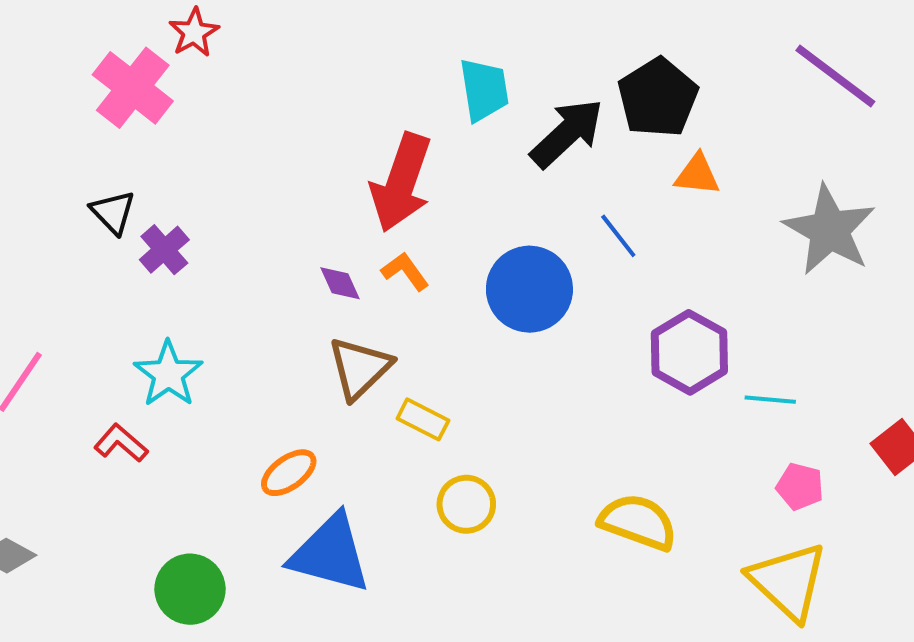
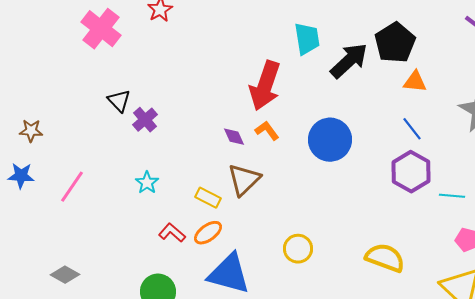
pink cross: (133, 88) -> (101, 29), moved
blue line: (618, 236) -> (412, 129), moved
cyan star: (168, 374) -> (147, 183), size x0.7
yellow rectangle: (423, 419) -> (208, 198), moved
red L-shape: (121, 443) -> (172, 233), moved

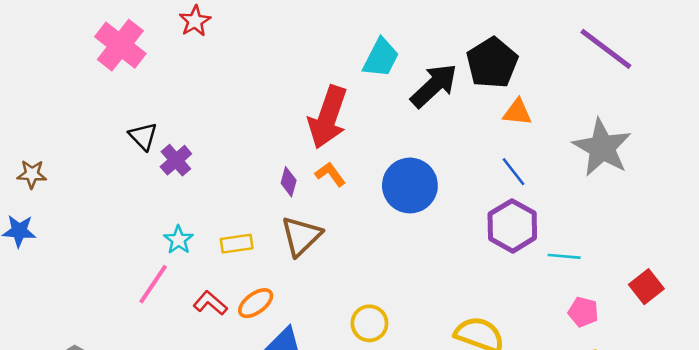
cyan trapezoid: (307, 39) -> (381, 58), turned 36
purple diamond: (234, 137) -> (289, 182), turned 40
pink line: (72, 187) -> (153, 284), moved
yellow rectangle: (208, 198) -> (237, 244), moved, turned -35

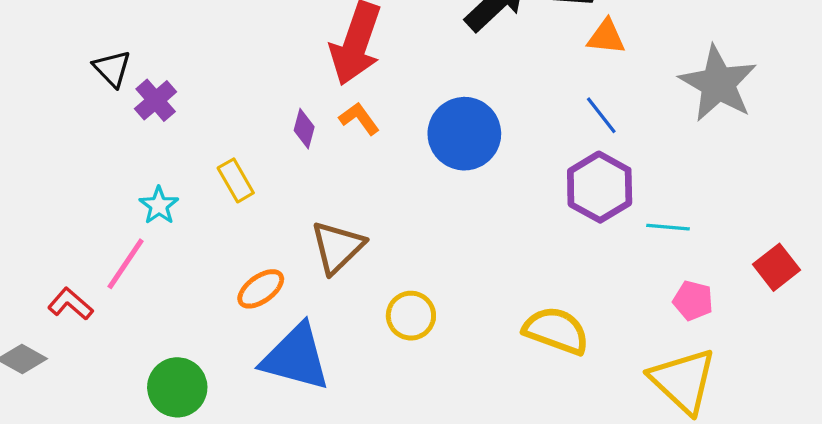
brown triangle: (301, 236) -> (338, 247), moved
yellow rectangle: (237, 244) -> (236, 180), moved, turned 68
red L-shape: (210, 303) -> (70, 304), moved

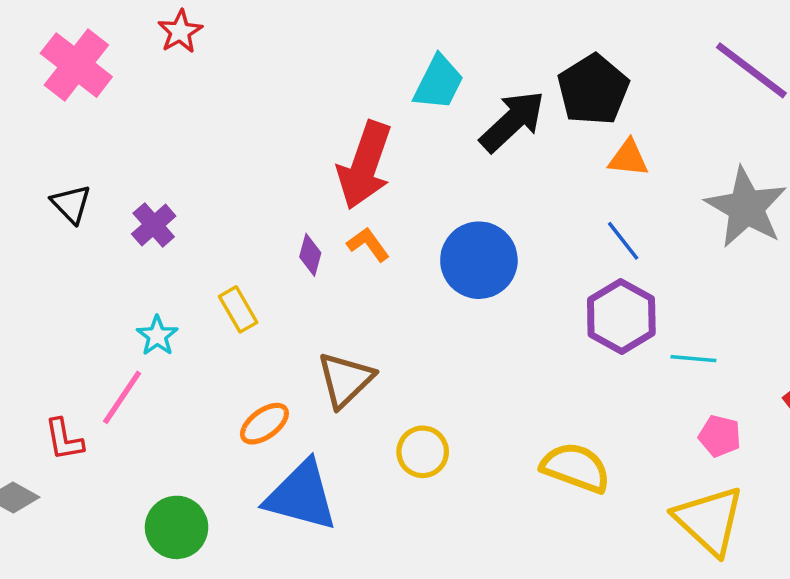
black triangle: (112, 69) -> (71, 204), moved
red L-shape: (70, 304) -> (64, 439), turned -141

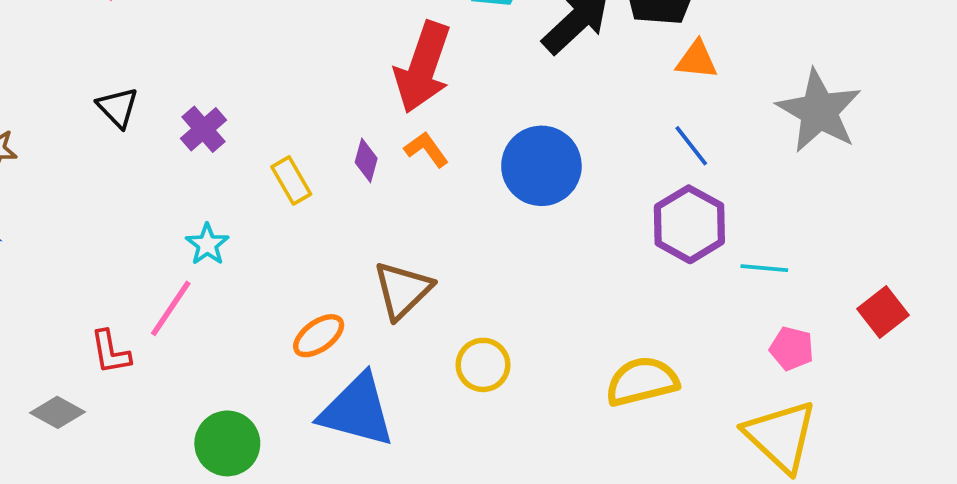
yellow rectangle: (238, 309) -> (291, 180), moved
yellow semicircle: (576, 468) -> (642, 381), turned -34

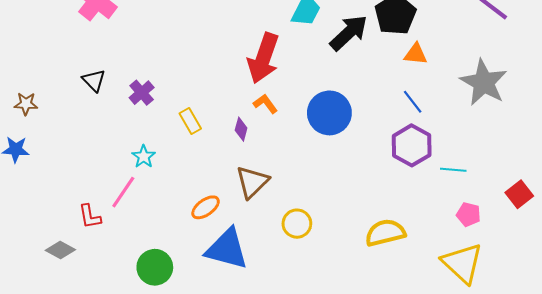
purple diamond: (366, 160) -> (241, 129), moved

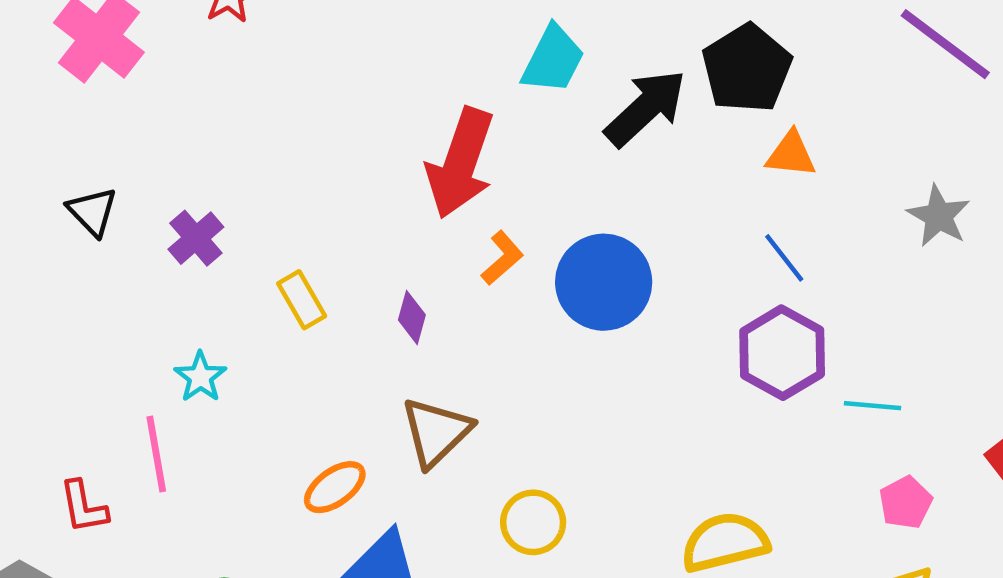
gray star: (484, 82) -> (939, 216), size x0.6
orange L-shape: (265, 104) -> (502, 258), moved, turned 85
pink line: (123, 192) -> (156, 454), turned -44
pink pentagon: (468, 214) -> (906, 503), turned 30

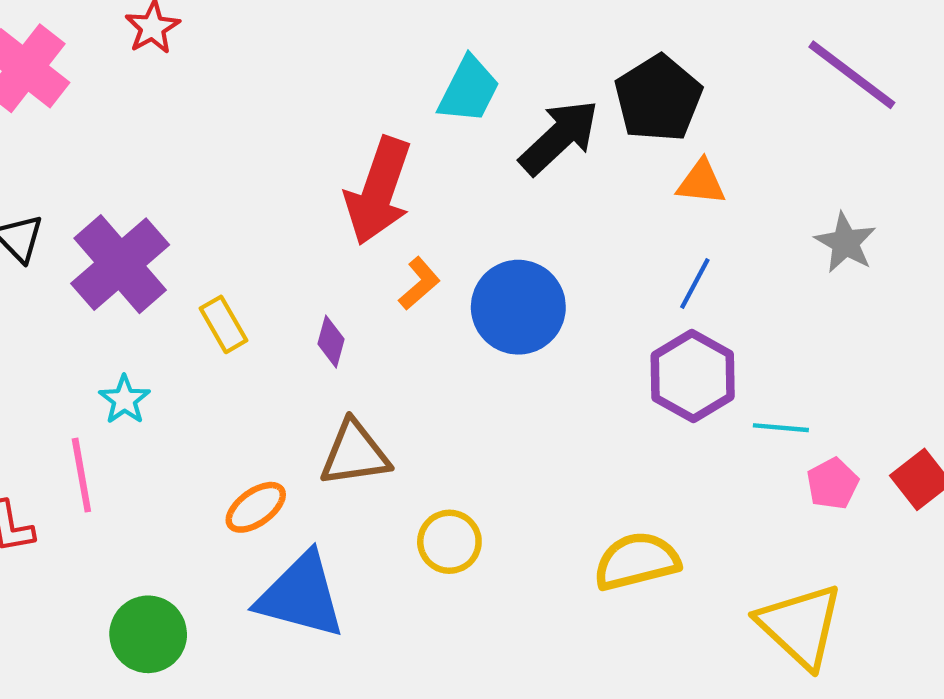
purple cross: (196, 238) -> (120, 264), size x1.8
blue line: (784, 258) -> (695, 283), turned 66
brown triangle: (436, 432) -> (355, 454), turned 36
pink pentagon: (906, 503) -> (833, 484), moved

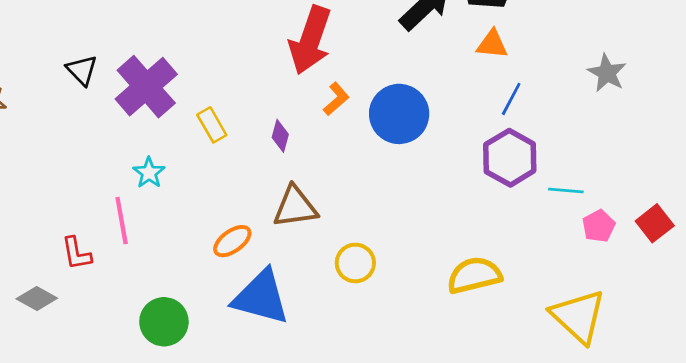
orange triangle: (701, 182) -> (492, 44), moved

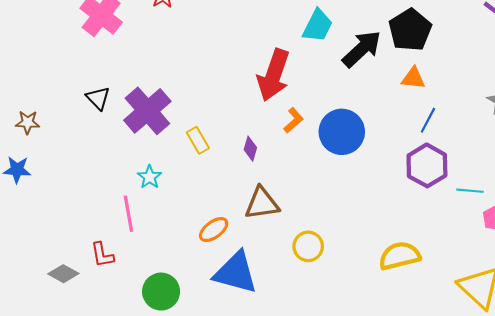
red L-shape: (76, 253) -> (102, 255), moved

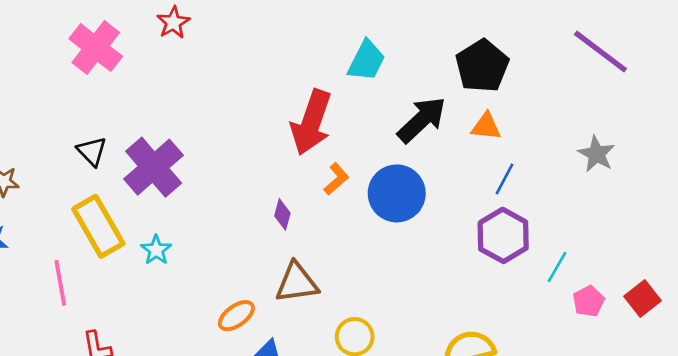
black arrow: (362, 49) -> (422, 120), moved
yellow rectangle: (198, 140) -> (98, 226), moved, size x1.8
cyan line: (470, 191) -> (557, 267), turned -65
pink line: (128, 214) -> (60, 283), moved

